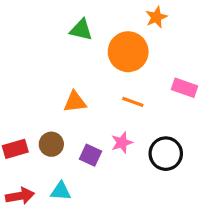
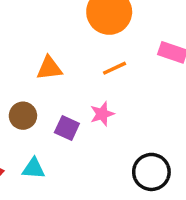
orange line: (133, 102) -> (114, 68), turned -45
black circle: (166, 154) -> (151, 172), moved

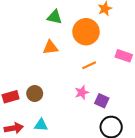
orange triangle: (49, 68) -> (50, 47), moved
purple square: (67, 128) -> (102, 101), moved

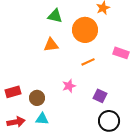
pink star: (82, 92) -> (69, 86), moved
brown circle: (35, 94) -> (37, 98), moved

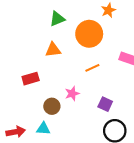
green triangle: (55, 16) -> (57, 19), turned -35
red rectangle: (13, 92) -> (31, 79), moved
brown circle: (37, 98) -> (52, 106), moved

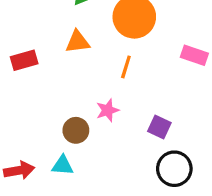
orange line: (92, 68) -> (126, 67), moved, turned -48
red rectangle: (31, 79) -> (24, 60), moved

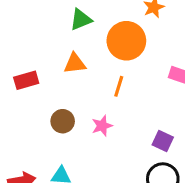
purple square: (159, 127) -> (163, 141), moved
brown circle: (76, 130) -> (63, 121), moved

